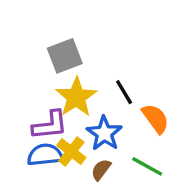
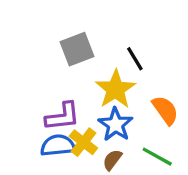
black line: (124, 92) -> (135, 59), moved
yellow star: (76, 97) -> (116, 89), moved

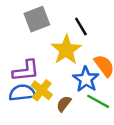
blue star: (116, 125) -> (86, 79), moved

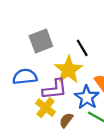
purple L-shape: (26, 71) -> (55, 89), moved
blue semicircle: (22, 93) -> (25, 77), moved

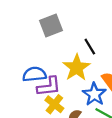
gray square: (41, 41) -> (51, 25), moved
purple L-shape: (55, 89) -> (49, 86), moved

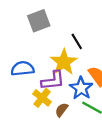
purple L-shape: (49, 86) -> (53, 81), moved

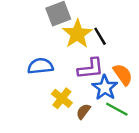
yellow star: (64, 62) -> (77, 34), moved
purple L-shape: (53, 81) -> (91, 69), moved

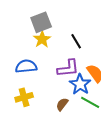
yellow star: (77, 34) -> (42, 39), moved, size x0.7
yellow cross: (62, 98) -> (24, 97), moved, turned 36

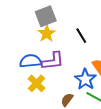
purple L-shape: (68, 68) -> (53, 61), moved
yellow cross: (24, 97) -> (37, 83), moved, turned -30

